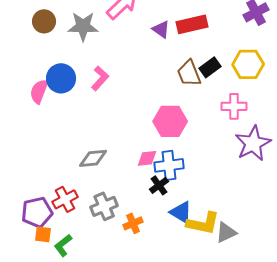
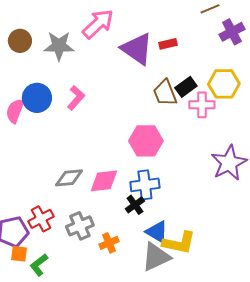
red rectangle: (192, 24) -> (168, 44), size x0.6
purple triangle: (161, 29) -> (137, 49), size x1.8
pink cross: (234, 106) -> (202, 105), moved
pink diamond: (147, 158) -> (104, 181), moved, size x1.4
gray triangle: (226, 232) -> (156, 257), moved, size x1.4

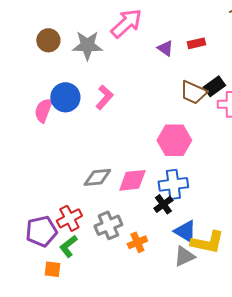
purple triangle: (137, 49) -> (165, 48), size x0.5
brown trapezoid: (165, 93) -> (193, 92), turned -44
orange square: (19, 254) -> (52, 269), moved
gray triangle: (156, 257) -> (184, 256), size x0.7
green L-shape: (39, 265) -> (68, 246), moved

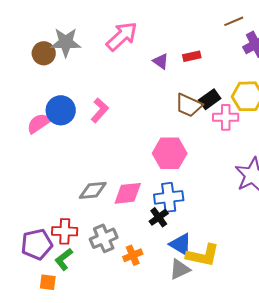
gray star: (87, 45) -> (66, 42), moved
pink semicircle: (43, 110) -> (39, 123), turned 35
red cross: (69, 218) -> (65, 231), turned 30

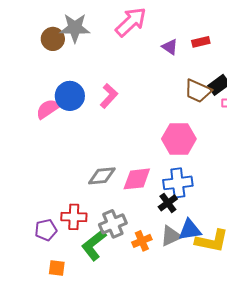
purple pentagon: (37, 244) -> (46, 230), size x0.7
blue triangle: (181, 244) -> (190, 230), turned -40
green L-shape: (64, 259) -> (94, 245), moved, size x1.4
gray triangle: (180, 269) -> (171, 236), moved

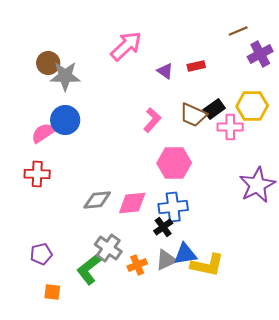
gray star: (75, 28) -> (65, 76), moved
pink L-shape: (109, 96) -> (152, 120), moved
red cross: (74, 217) -> (37, 174), moved
gray cross: (113, 224) -> (108, 248), turned -32

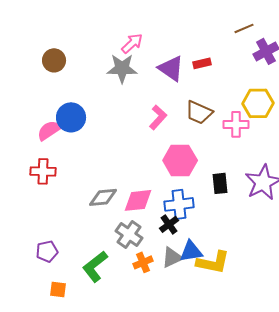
pink arrow: (126, 46) -> (132, 43), size x0.7
purple triangle: (165, 71) -> (171, 68), size x1.6
gray star: (65, 76) -> (122, 68), moved
black rectangle: (214, 109) -> (220, 183), moved, turned -60
gray cross: (108, 248) -> (129, 234), moved

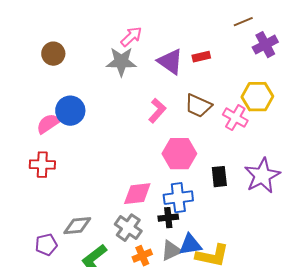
pink cross: (236, 124) -> (235, 118), turned 30
gray diamond: (103, 197) -> (77, 226), moved
black cross: (169, 224) -> (168, 218), turned 30

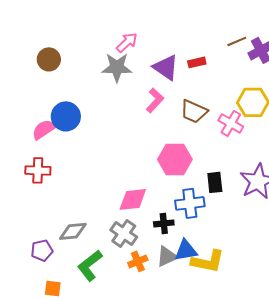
brown line: (243, 22) -> (237, 41), moved
pink L-shape: (157, 111) -> (155, 100), moved
blue cross: (178, 198) -> (190, 203), moved

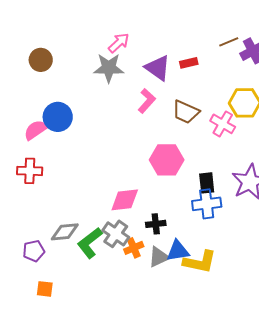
blue cross: (190, 203) -> (207, 204), moved
orange cross: (138, 261) -> (134, 248), moved
green L-shape: (90, 265) -> (90, 243), moved

